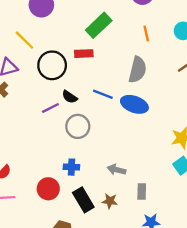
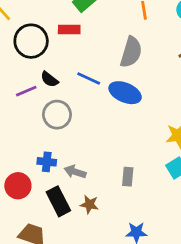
gray arrow: (117, 170) -> (75, 172), moved
gray rectangle: (142, 192) -> (128, 177), moved

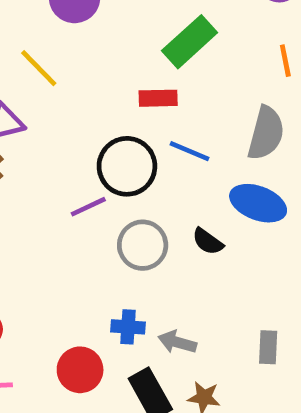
black circle: (31, 41) -> (127, 166), moved
black semicircle: (49, 79) -> (208, 241), moved
blue line: (89, 79) -> (189, 151), moved

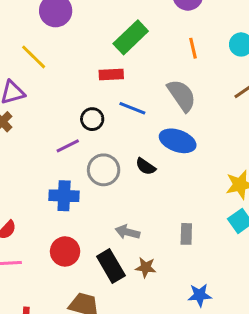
gray semicircle: (266, 133) -> (182, 95), turned -48
black circle: (127, 166) -> (92, 119), size x0.6
blue cross: (128, 327) -> (64, 196), moved, size x1.4

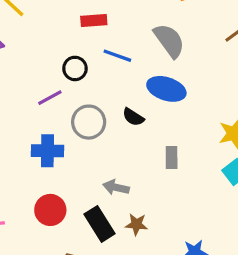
gray rectangle: (186, 234) -> (172, 158), moved

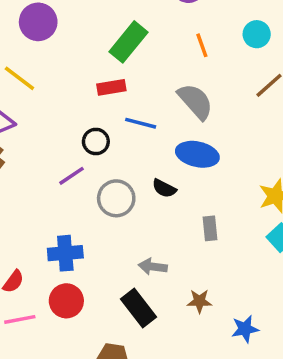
blue cross: (47, 151) -> (65, 253), moved
red circle: (50, 210) -> (66, 301), moved
brown star: (136, 224) -> (199, 301), moved

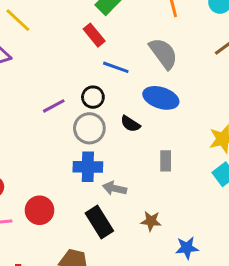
red rectangle: (111, 87) -> (94, 35), turned 55
black circle: (96, 141) -> (93, 97), moved
blue cross: (65, 253) -> (88, 167), moved

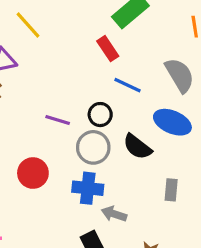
purple line: (54, 106) -> (58, 120), turned 40
black semicircle: (130, 124) -> (137, 147), size x1.4
red circle: (40, 210) -> (33, 173), moved

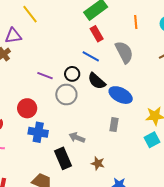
red rectangle: (108, 49) -> (97, 34), moved
blue ellipse: (172, 122) -> (121, 95), moved
black semicircle: (137, 147) -> (97, 81), moved
blue cross: (88, 188) -> (38, 132), moved

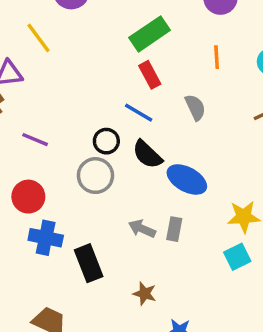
gray semicircle: (124, 52) -> (195, 107), size x0.7
purple line: (45, 76) -> (35, 140), moved
gray arrow: (77, 138) -> (142, 229), moved
black rectangle: (63, 158) -> (89, 263), moved

